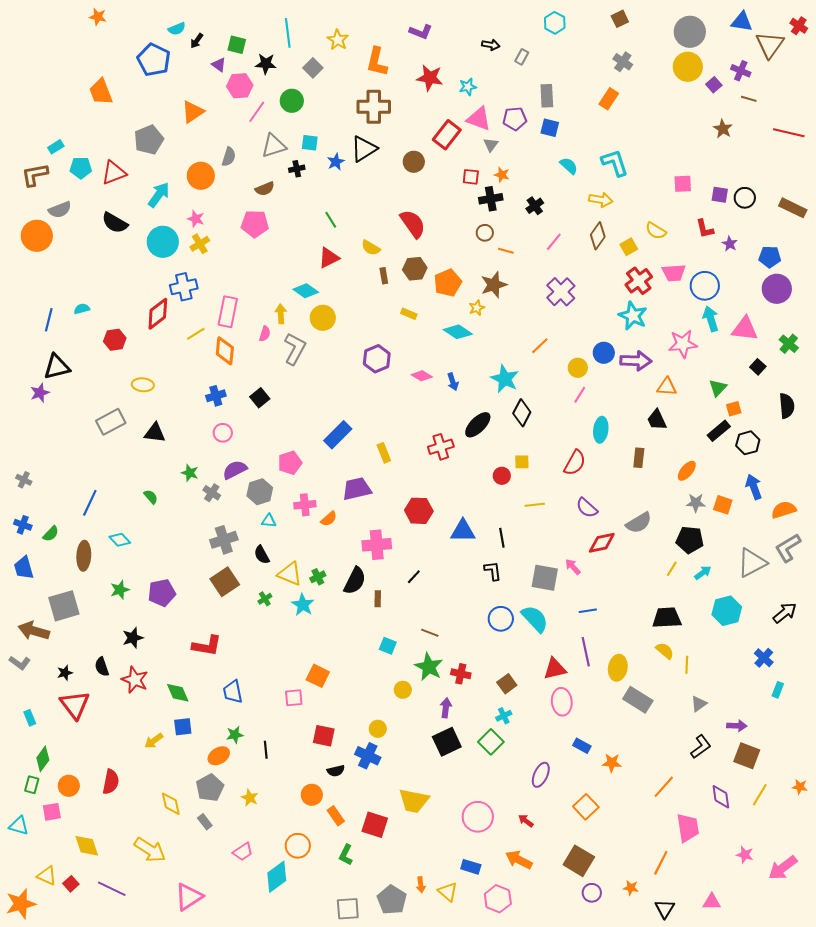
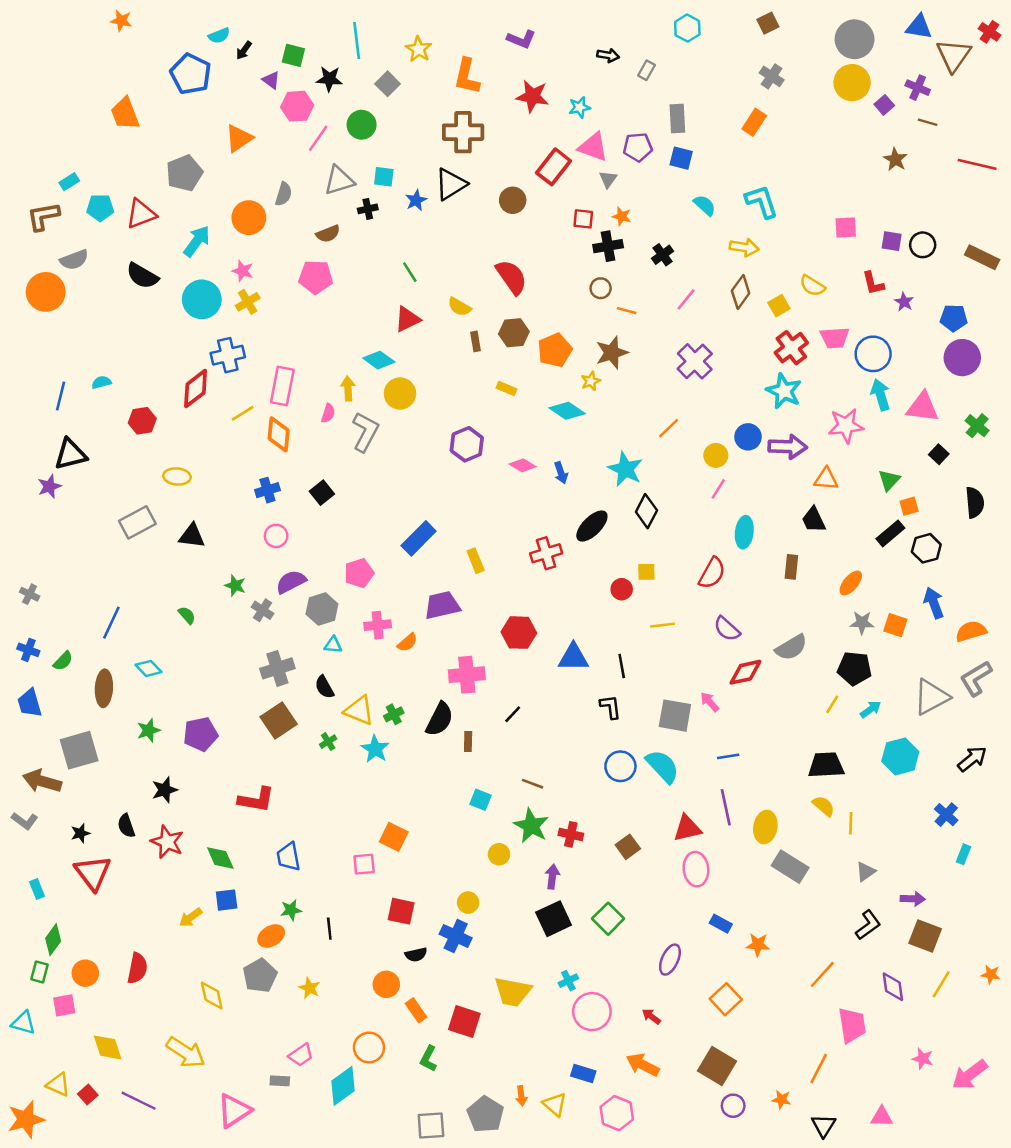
cyan cross: (504, 716) -> (568, 981), moved
gray rectangle: (205, 822) -> (280, 1081), moved, turned -49

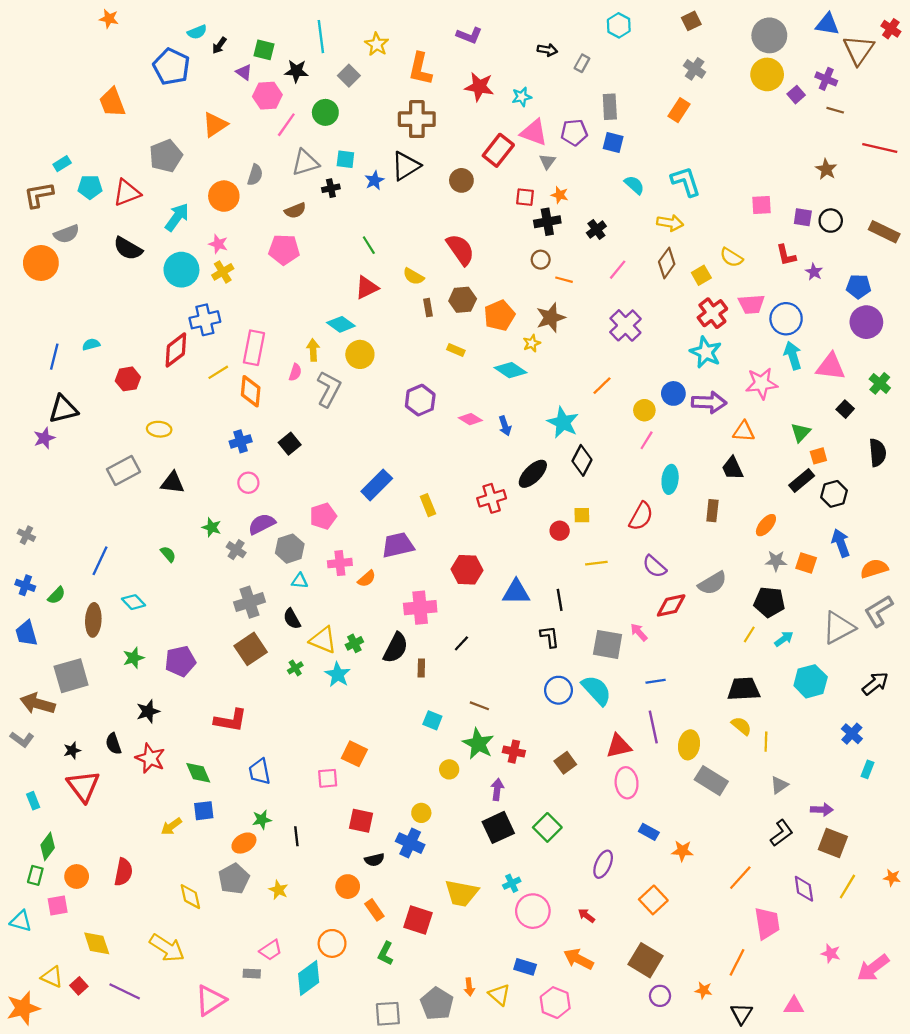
brown star: (895, 159) -> (826, 169), moved

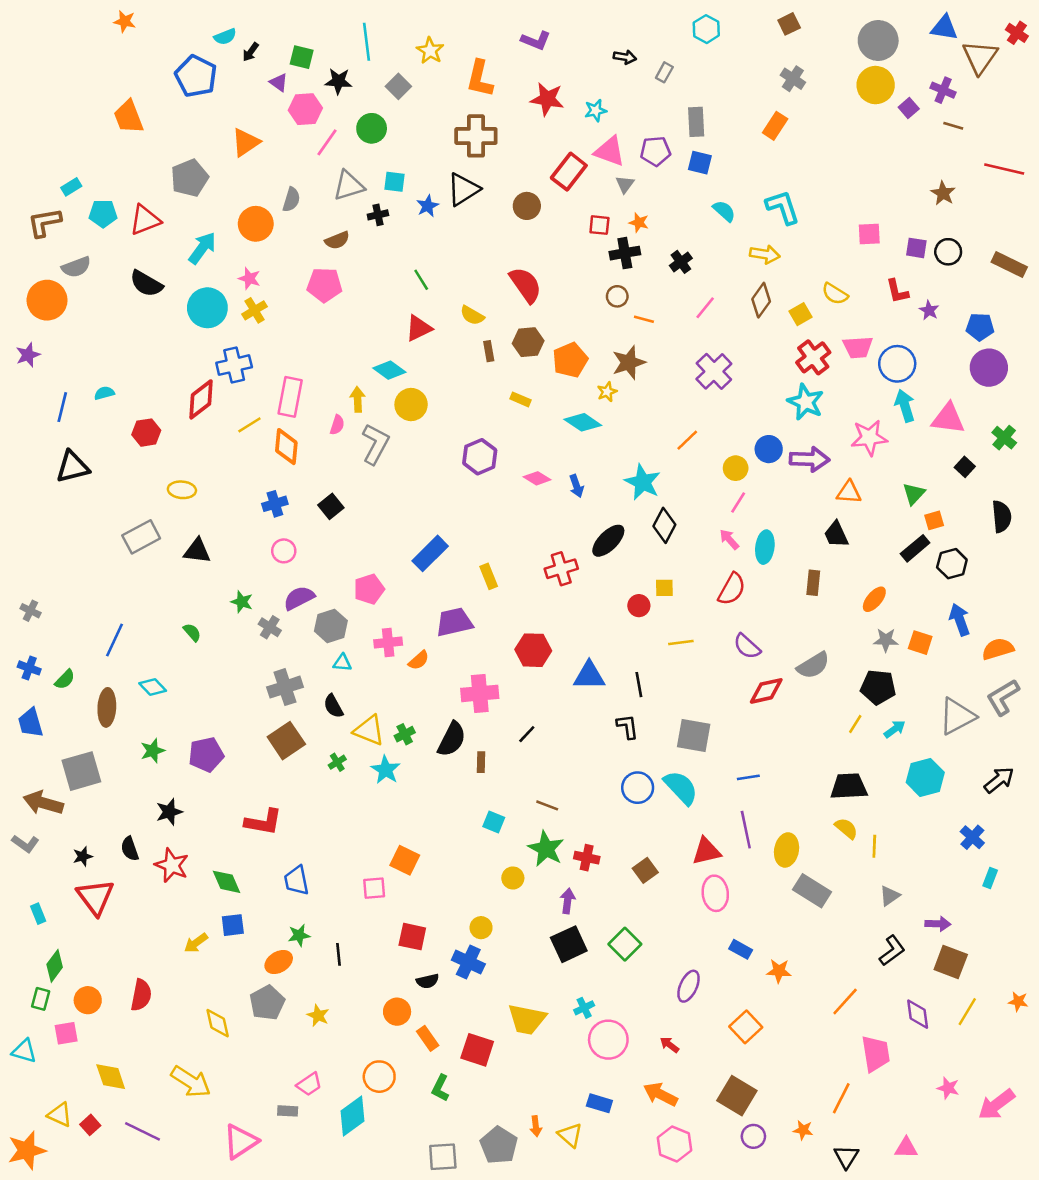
purple star: (44, 438) -> (28, 355), moved
pink arrow: (639, 632) -> (729, 539), moved
pink hexagon: (555, 1003) -> (675, 1144), moved

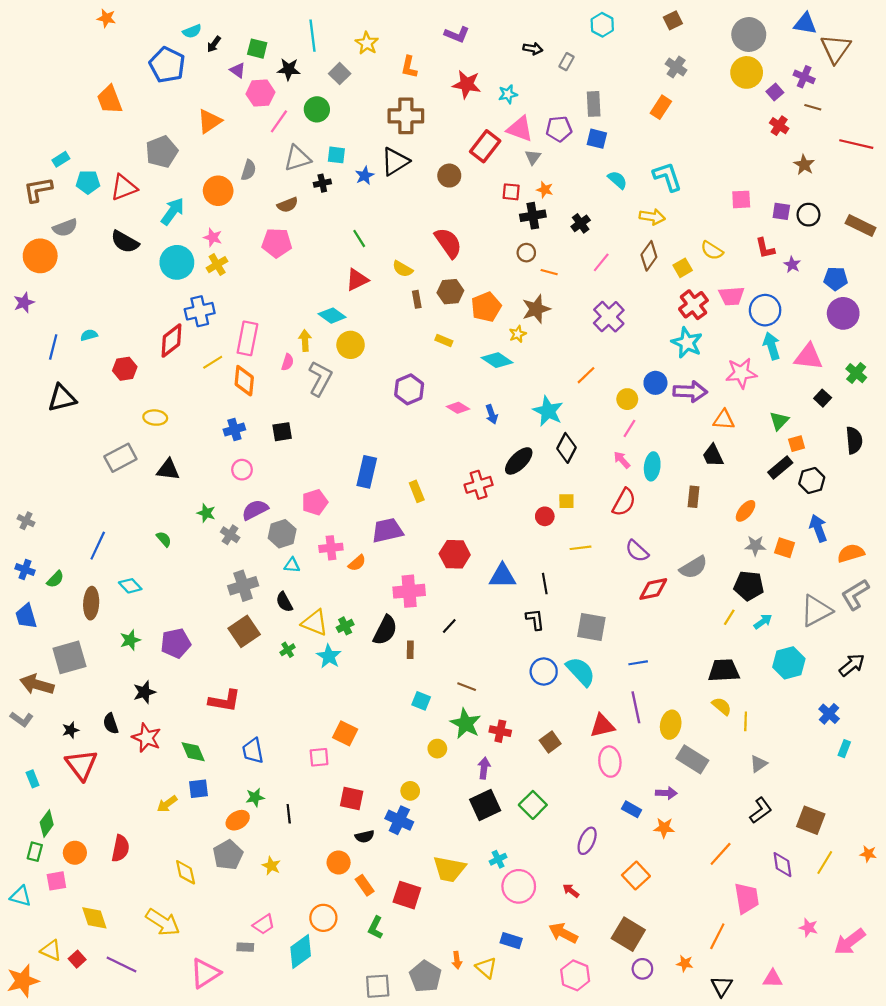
red cross: (1017, 33) -> (779, 126), moved
orange L-shape: (480, 79) -> (409, 67), size x0.7
black square: (331, 506) -> (282, 432), turned 30
blue rectangle: (430, 553) -> (367, 472), turned -32
purple arrow: (938, 924) -> (666, 793), moved

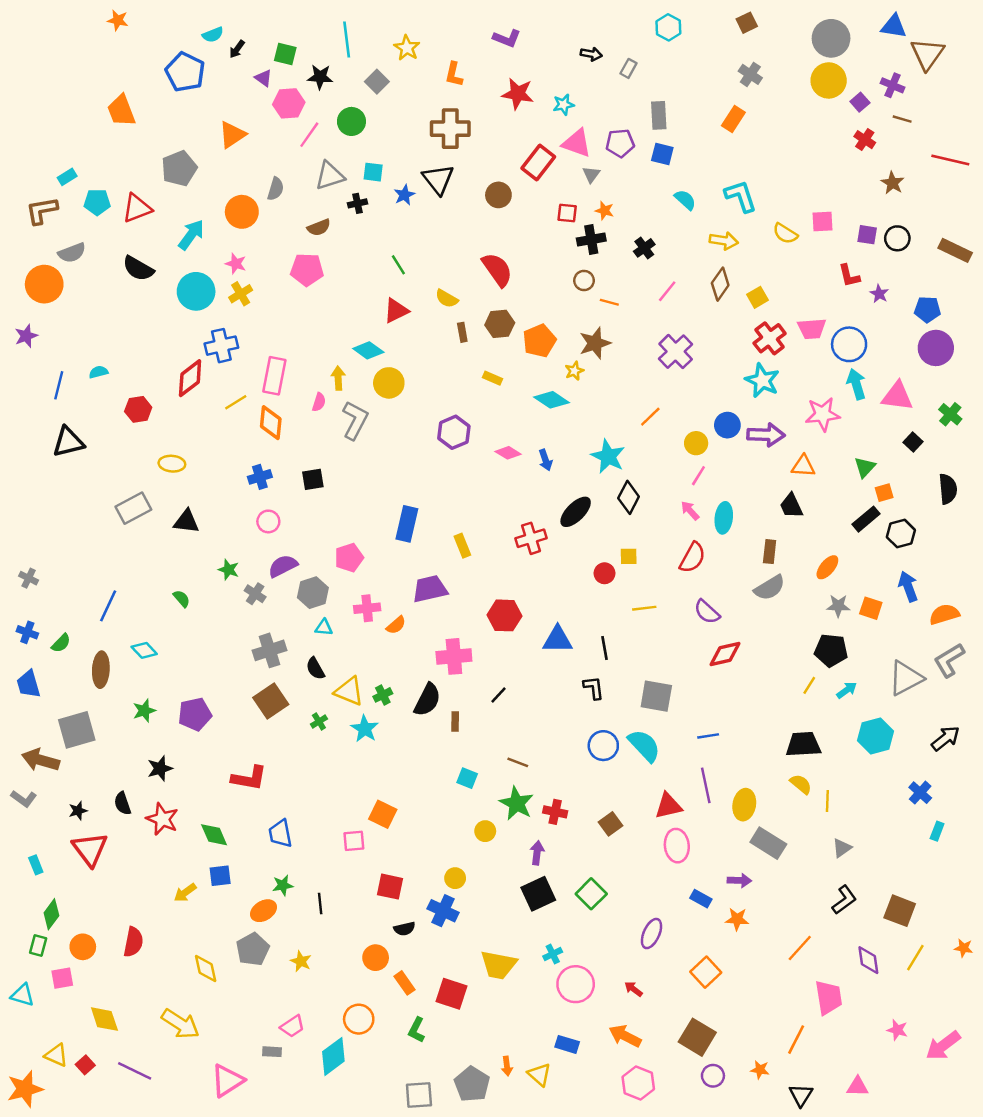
black triangle: (395, 161) -> (438, 179), turned -36
yellow semicircle: (712, 250) -> (785, 234), moved
gray semicircle: (693, 567) -> (770, 588), moved

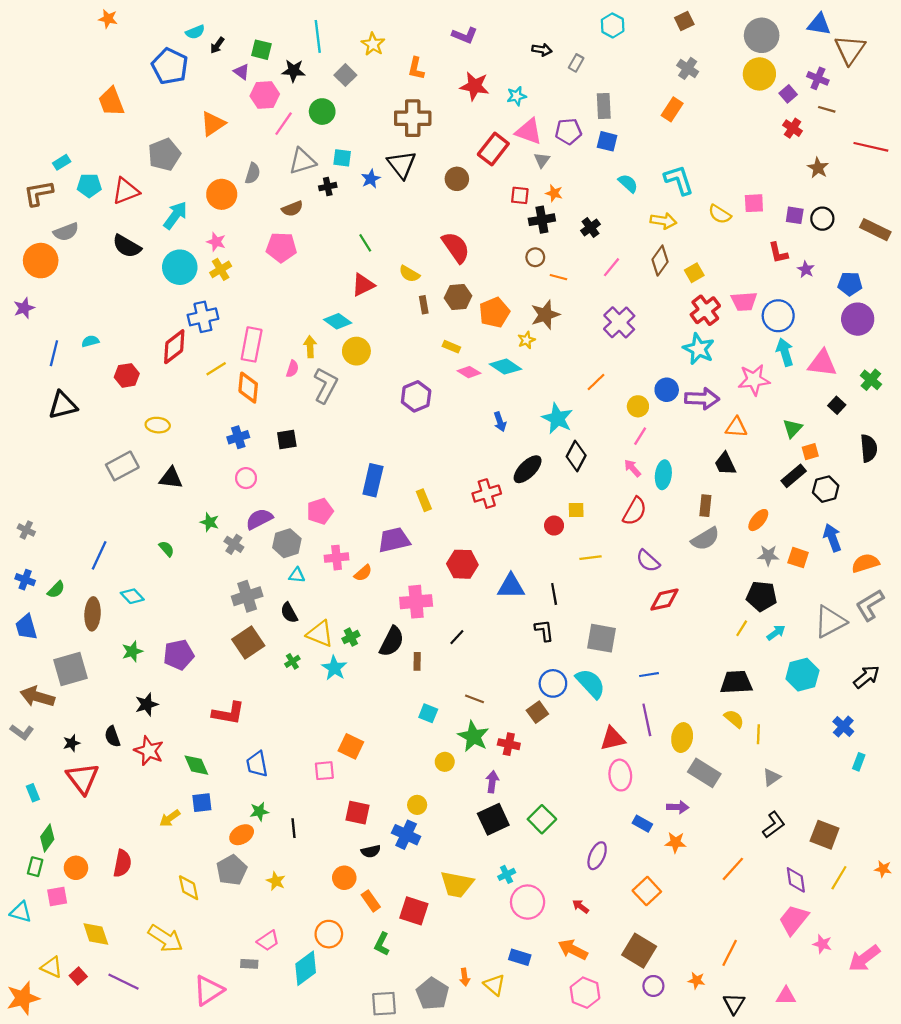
pink diamond: (508, 453) -> (469, 372), moved
brown square: (611, 824) -> (537, 712), moved
pink trapezoid: (829, 997) -> (794, 920), moved, turned -132

